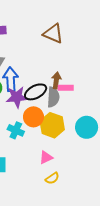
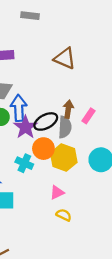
pink rectangle: (66, 88) -> (89, 116), moved, turned -56
purple star: (17, 97) -> (25, 127), turned -30
yellow semicircle: (52, 178) -> (64, 215), turned -120

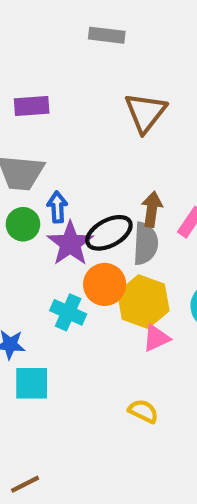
gray rectangle: (30, 16) -> (107, 35), moved
brown triangle: (65, 58) -> (145, 113), turned 45
blue arrow: (19, 108) -> (57, 207), size x0.6
pink triangle: (57, 192) -> (156, 338), moved

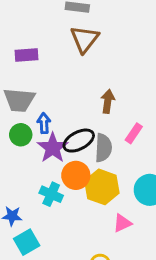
brown triangle: (145, 113) -> (85, 39), moved
brown arrow: (152, 209) -> (108, 101), moved
pink triangle: (156, 338) -> (122, 223), moved
cyan square: (32, 383) -> (27, 242), turned -30

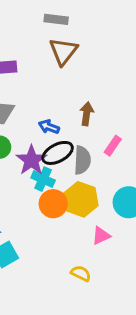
blue arrow: (44, 123) -> (49, 127), moved, turned -66
orange circle: (76, 175) -> (53, 204), moved
cyan cross: (51, 194) -> (43, 179), moved

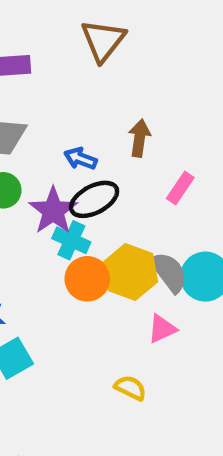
gray semicircle: (82, 160) -> (169, 272), moved, turned -40

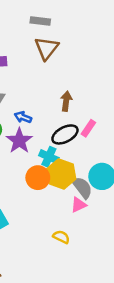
blue arrow: (80, 159) -> (23, 117), moved
black ellipse: (94, 199) -> (65, 134), moved
cyan cross: (71, 240) -> (49, 157), moved
gray semicircle: (169, 272) -> (82, 188), moved

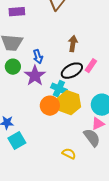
blue arrow: (23, 117) -> (38, 57), turned -128
gray semicircle: (82, 188) -> (92, 138), moved
pink triangle: (79, 205) -> (98, 124), moved

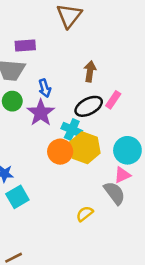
purple rectangle: (17, 12) -> (25, 45), moved
yellow semicircle: (69, 154) -> (85, 214), turned -64

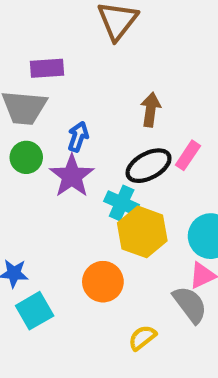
blue arrow: (45, 88) -> (78, 137), turned -144
orange circle: (60, 152) -> (103, 282), moved

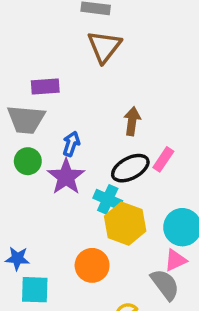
cyan square: (35, 311) -> (35, 290), turned 32

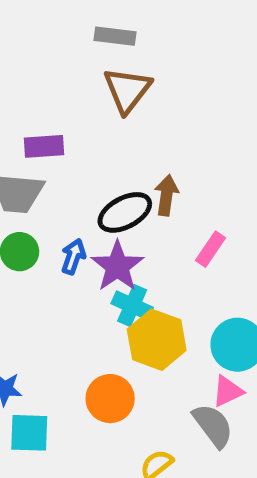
blue arrow: (71, 144) -> (73, 257), moved
black ellipse: (130, 168) -> (125, 212), moved
purple star: (66, 177) -> (117, 266), moved

